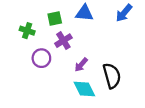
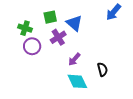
blue triangle: (84, 13) -> (74, 23), moved, turned 36
purple circle: (41, 58) -> (32, 46), moved
black semicircle: (112, 76) -> (102, 69), size x0.6

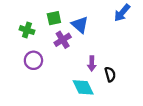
purple circle: (32, 46) -> (33, 60), moved
purple arrow: (74, 59) -> (92, 64), moved, turned -40

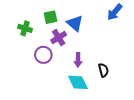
purple circle: (33, 60) -> (43, 55), moved
purple arrow: (92, 64) -> (78, 60), moved

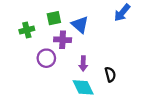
green cross: (25, 28) -> (27, 30), turned -32
purple cross: (59, 38) -> (63, 40), turned 35

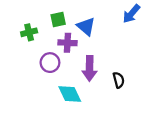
purple arrow: (83, 64) -> (90, 68), size x1.5
cyan diamond: (83, 87) -> (70, 94), moved

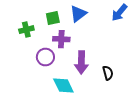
blue triangle: (86, 26) -> (78, 14), moved, turned 42

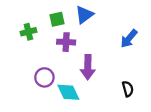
blue arrow: (119, 13) -> (129, 39), moved
purple circle: (45, 57) -> (44, 77), moved
black semicircle: (108, 73) -> (128, 89), moved

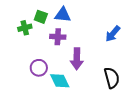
blue triangle: (84, 15) -> (63, 15), moved, turned 42
green square: (57, 19) -> (41, 17), moved, turned 32
black semicircle: (128, 89) -> (112, 78), size x1.5

